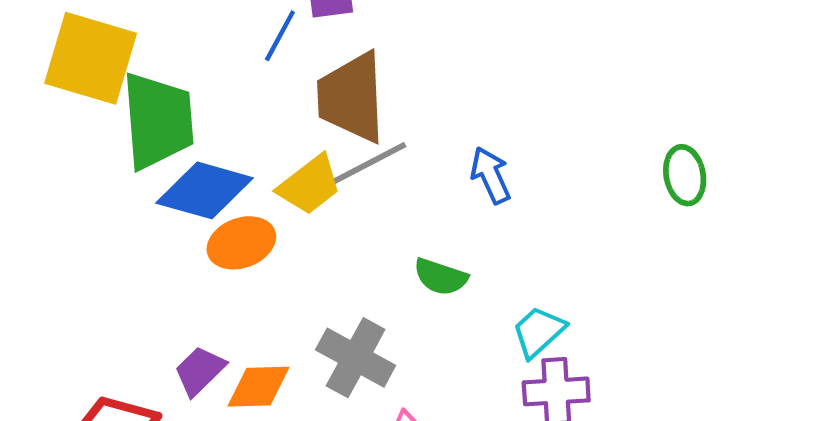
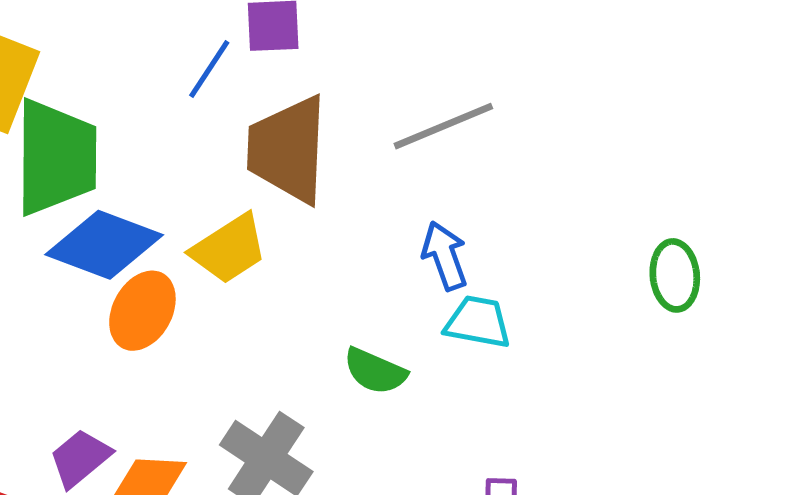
gray line: (366, 165) -> (443, 126), moved
orange ellipse: (241, 243) -> (142, 311), turned -46
cyan trapezoid: (539, 332) -> (478, 322), moved, turned 48

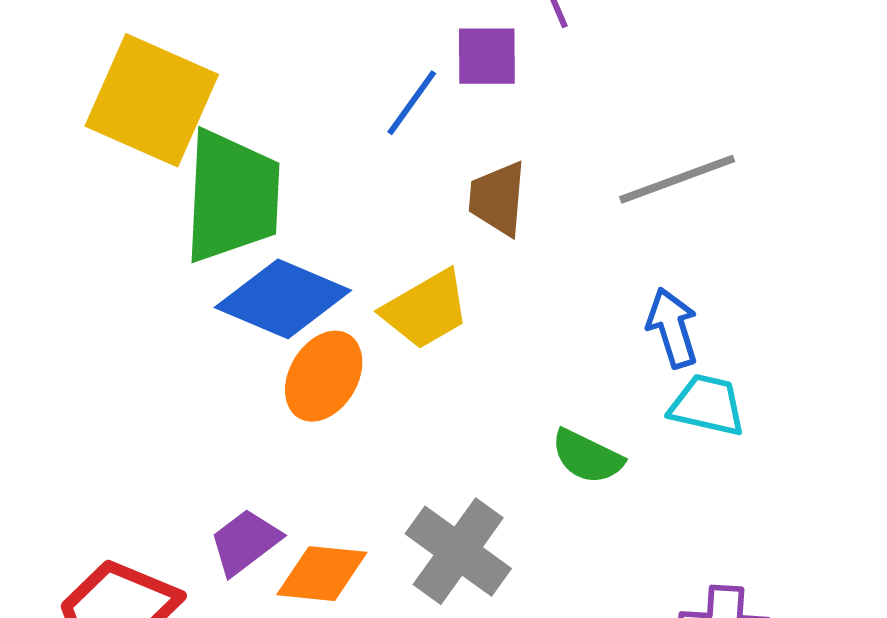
brown trapezoid: (288, 150) -> (498, 199), size x0.6

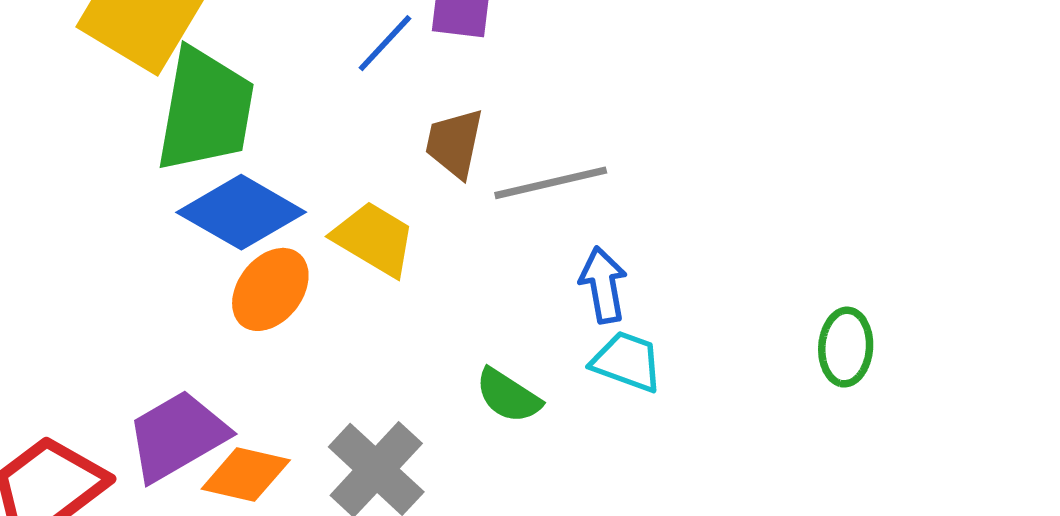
gray line: (677, 179) -> (551, 183), moved
yellow trapezoid: (426, 310) -> (374, 239), turned -126
purple trapezoid: (245, 542) -> (177, 436), size x1.5

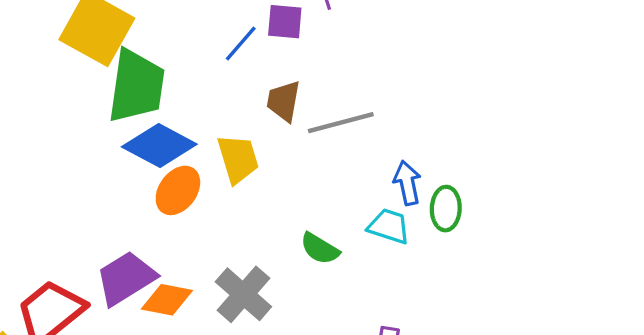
yellow trapezoid: (374, 239) -> (238, 159), turned 44
blue arrow: (603, 285) -> (407, 183), moved
green ellipse: (846, 347) -> (446, 209), moved

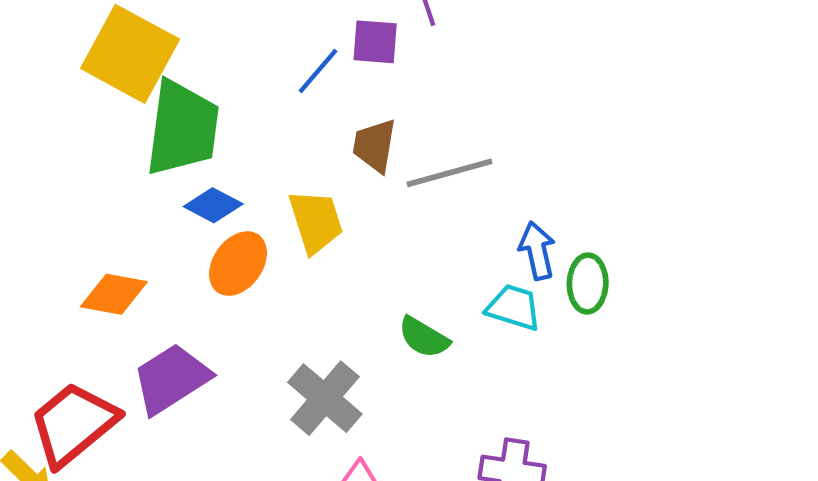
blue diamond: (159, 146) -> (213, 205), size x0.6
orange diamond: (167, 300) -> (114, 294), moved

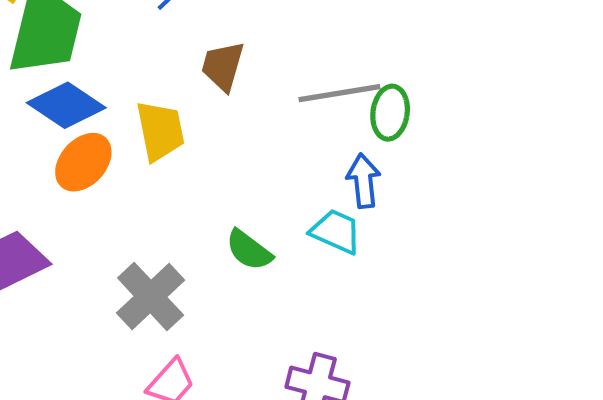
gray line: (450, 173) -> (339, 93), moved
blue diamond: (213, 205) -> (66, 105), size x1.4
green ellipse: (588, 283) -> (390, 113), moved

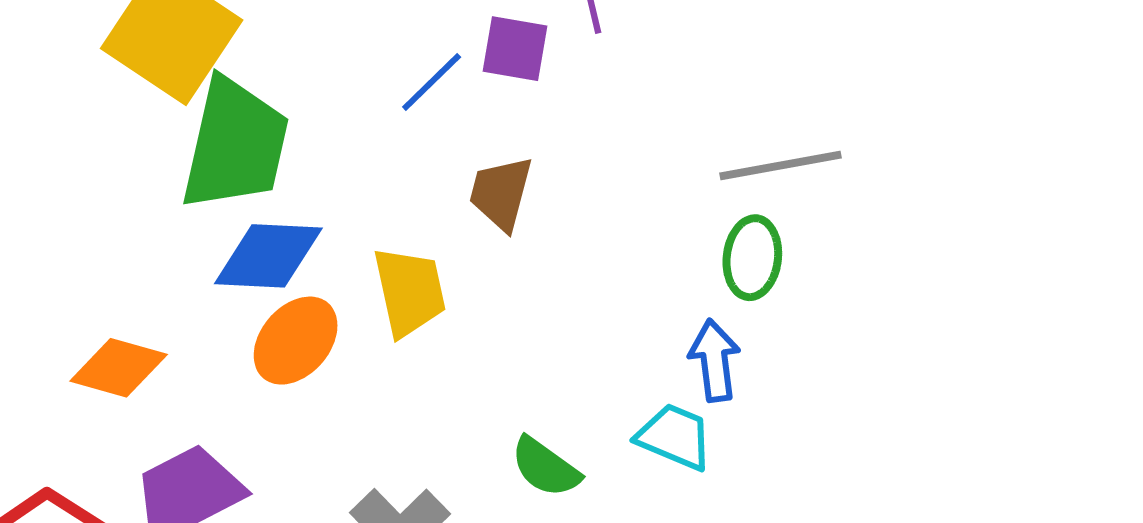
gray line: (339, 93) -> (780, 166), moved
blue diamond: (66, 105) -> (268, 256), turned -30

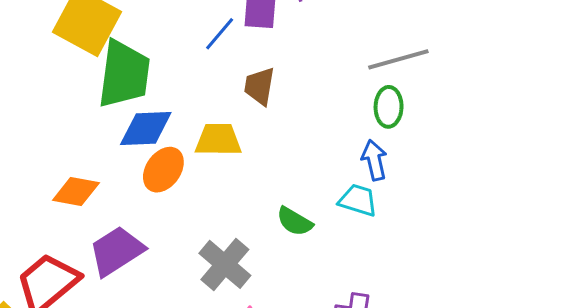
yellow trapezoid: (410, 292) -> (218, 140), turned -72

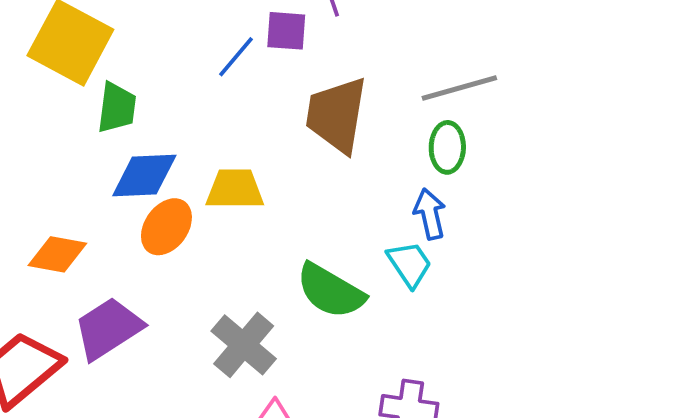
green trapezoid: (124, 74) -> (117, 108), size x0.6
brown trapezoid: (260, 86) -> (337, 115), moved, size x1.6
cyan trapezoid: (358, 200) -> (410, 264), turned 39
green semicircle: (295, 221) -> (330, 291), size x1.5

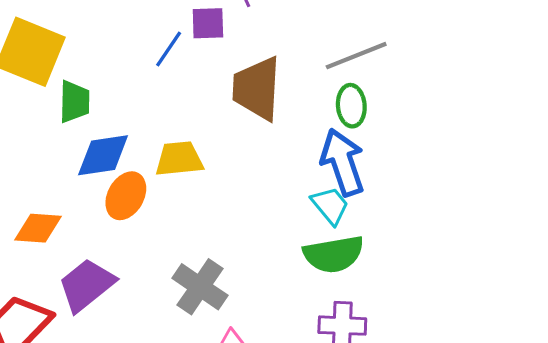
blue arrow: (430, 214) -> (343, 162), size x1.6
green semicircle: (330, 291) -> (334, 254), moved, turned -34

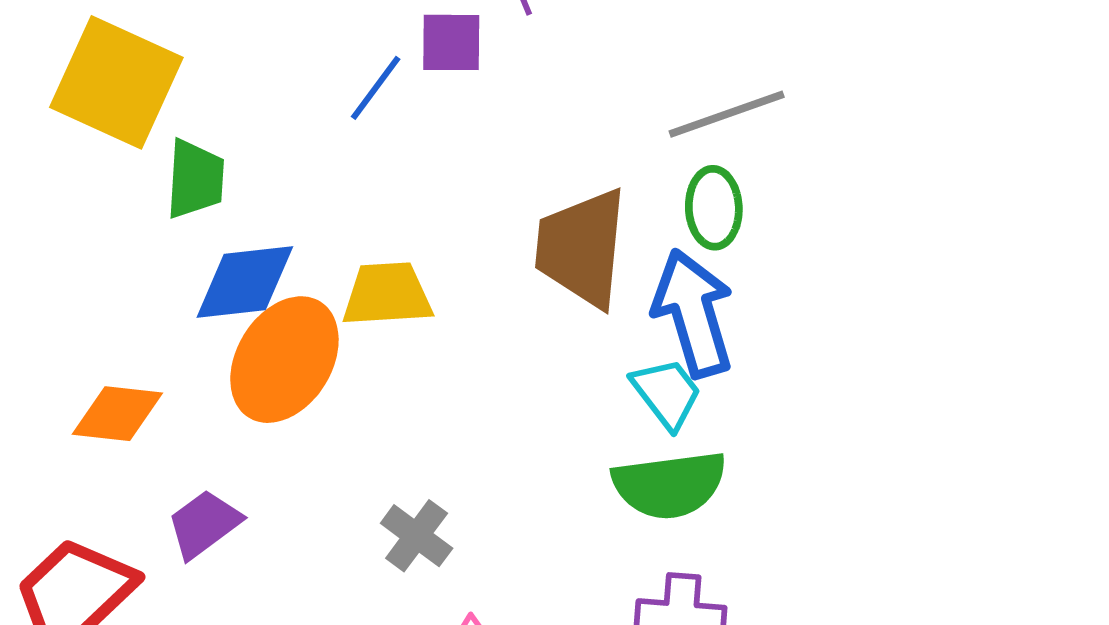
brown trapezoid: (257, 88) -> (582, 248), moved
orange ellipse: (126, 196) -> (284, 360), size x1.4
purple trapezoid: (87, 285) -> (204, 524), size x0.7
gray cross: (200, 287) -> (417, 536), size x0.7

